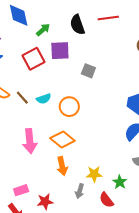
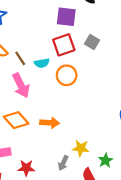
red square: (34, 59) -> (64, 45), moved
orange diamond: (62, 139) -> (16, 120), moved
pink arrow: (30, 141) -> (21, 85), moved, turned -30
orange arrow: (62, 166) -> (50, 123), moved, turned -84

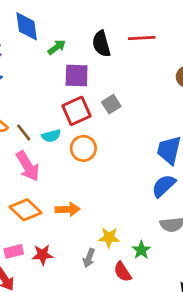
gray square: (92, 42) -> (111, 104), turned 32
red star: (26, 168) -> (42, 255), moved

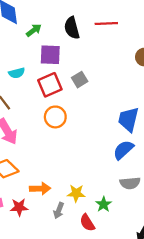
cyan semicircle: (51, 136) -> (17, 73), moved
orange arrow: (68, 209) -> (40, 189), moved

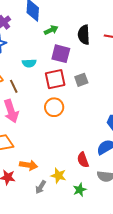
red semicircle: (87, 223) -> (83, 160), moved

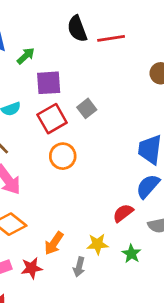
black semicircle: (84, 35) -> (77, 29), moved
red semicircle: (83, 160) -> (123, 213), turned 91
orange arrow: (29, 165) -> (54, 243), turned 132

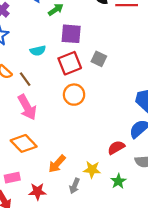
gray square: (87, 108) -> (99, 59), turned -35
red star: (32, 268) -> (37, 191), moved

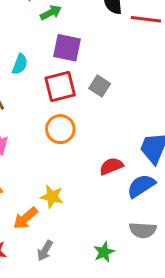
cyan semicircle: (38, 51) -> (20, 64), turned -63
red semicircle: (116, 147) -> (111, 166), moved
yellow star: (92, 170) -> (52, 197), moved

